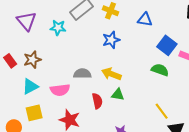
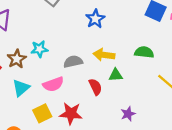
cyan star: (58, 28) -> (39, 49), moved
green semicircle: (160, 70) -> (144, 52), moved
yellow square: (34, 113) -> (42, 113), moved

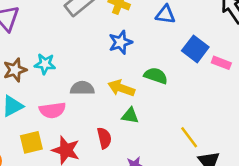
green semicircle: (144, 52) -> (156, 76), moved
red semicircle: (95, 87) -> (104, 138), moved

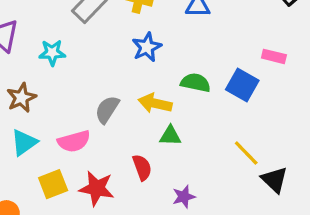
blue square: (195, 49) -> (242, 85), moved
cyan star: (45, 64) -> (52, 53), moved
gray semicircle: (82, 88) -> (107, 109), turned -50

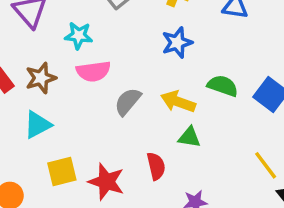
pink semicircle: (74, 141) -> (93, 71), moved

